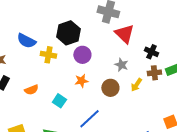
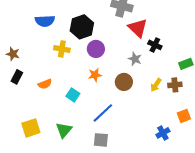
blue semicircle: (26, 41) -> (45, 21), moved, turned -30
black cross: (151, 52) -> (155, 45), moved
brown cross: (154, 73) -> (175, 85), moved
yellow arrow: (136, 85) -> (156, 85), moved

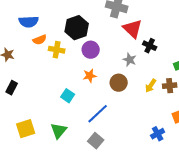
blue semicircle: (45, 21) -> (29, 22), moved
black rectangle: (17, 77) -> (12, 88), moved
orange semicircle: (45, 84) -> (40, 40), moved
gray square: (101, 140) -> (96, 141), turned 35

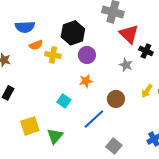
brown circle: (119, 83) -> (116, 99), moved
yellow square: (26, 129) -> (30, 126), moved
gray square: (96, 141) -> (114, 146), moved

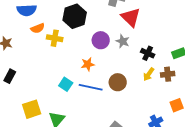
black cross: (146, 51) -> (148, 53), moved
purple circle: (87, 55) -> (101, 40), moved
gray star: (126, 65) -> (123, 41), moved
blue line: (94, 119) -> (91, 87), moved, turned 55

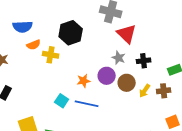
purple circle: (101, 40) -> (107, 76), moved
black cross: (148, 53) -> (144, 61), moved, turned -32
brown circle: (118, 82) -> (127, 83), moved

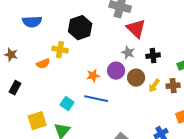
orange semicircle: (34, 45) -> (43, 64), moved
cyan square: (62, 101) -> (67, 104), moved

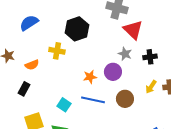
blue semicircle: (32, 22) -> (29, 23), turned 150
orange semicircle: (43, 64) -> (32, 65), moved
brown circle: (136, 78) -> (125, 99), moved
black rectangle: (15, 88) -> (24, 89), moved

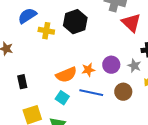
yellow cross: (57, 51) -> (46, 31), moved
gray star: (125, 54) -> (134, 66), moved
orange semicircle: (32, 65) -> (66, 75), moved, size x1.5
black rectangle: (24, 89) -> (22, 82), turned -40

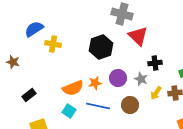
black hexagon: (75, 22) -> (101, 47), moved
black rectangle: (22, 82) -> (29, 95), turned 64

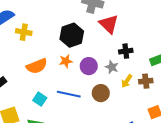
orange star: (95, 83) -> (66, 61), moved
orange semicircle: (73, 88) -> (37, 66), moved

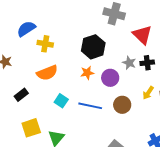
red triangle: (109, 24) -> (142, 35), moved
orange semicircle: (37, 66) -> (47, 73), moved
gray star: (112, 67) -> (129, 63), moved
cyan square: (40, 99) -> (61, 101), moved

